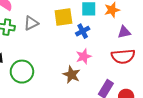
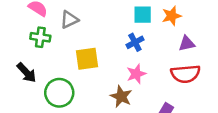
yellow square: (63, 17) -> (87, 59), moved
gray triangle: (31, 23) -> (69, 20), moved

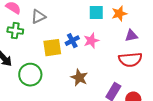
blue cross: (135, 42) -> (72, 41), moved
pink star: (136, 74) -> (91, 41), moved

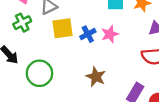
green cross: (15, 31) -> (22, 23), turned -35
yellow square: (52, 48) -> (63, 28), moved

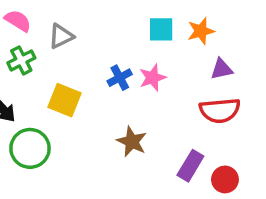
yellow square: (63, 28) -> (64, 100), moved, turned 30
green circle: (39, 73) -> (30, 148), moved

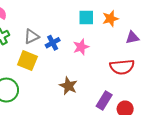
gray triangle: (61, 36) -> (32, 36), moved
purple triangle: (222, 69) -> (132, 37), moved
blue cross: (120, 78) -> (53, 43), moved

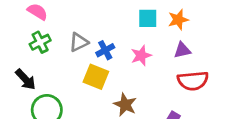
purple triangle: (132, 37) -> (182, 50), moved
yellow square: (27, 61) -> (96, 77), moved

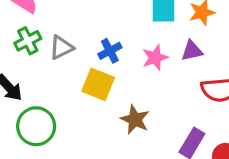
gray triangle: (79, 42) -> (61, 47), moved
purple triangle: (182, 50) -> (192, 51), moved

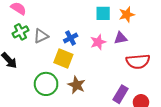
brown star: (135, 120) -> (77, 85), moved
green circle: (36, 126) -> (46, 84), moved

